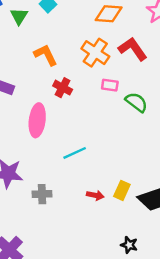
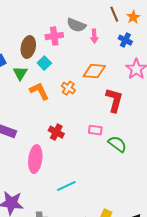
red L-shape: (133, 49) -> (114, 100), turned 50
orange cross: (95, 53) -> (68, 88), moved, size x0.6
orange L-shape: (46, 55) -> (39, 91), moved

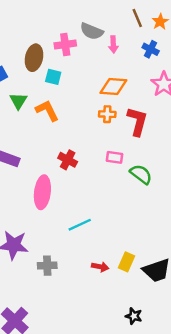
cyan square: (44, 63) -> (53, 77), turned -32
green triangle: (20, 73) -> (18, 101), moved
orange cross: (68, 88) -> (107, 114), moved, turned -32

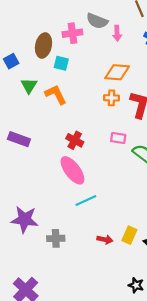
pink ellipse: (42, 192) -> (72, 170), moved, turned -44

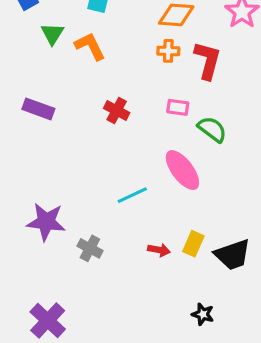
pink ellipse: (72, 170) -> (182, 170), moved
gray cross: (56, 238) -> (90, 248), turned 30

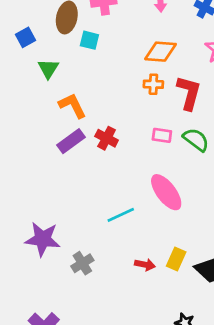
orange L-shape: (90, 46) -> (72, 106), moved
purple rectangle: (38, 109) -> (71, 141), moved, turned -56
green semicircle: (212, 129) -> (196, 140), moved
gray cross: (90, 248) -> (82, 263), turned 30

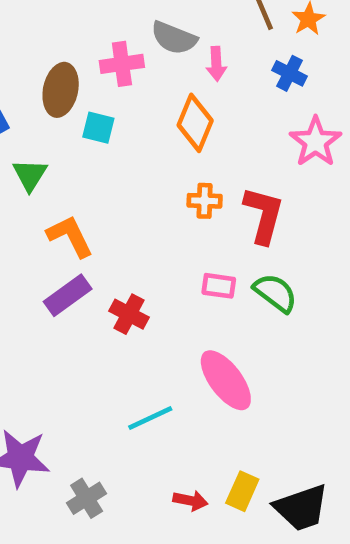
orange diamond: (161, 52) -> (195, 123), moved, turned -72
red cross: (107, 138) -> (129, 314), moved

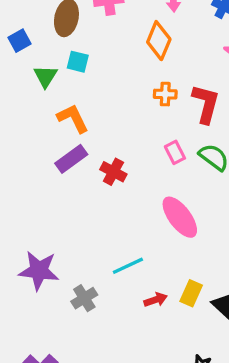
cyan square: (98, 128) -> (78, 62), moved
pink rectangle: (219, 286) -> (175, 152), turned 55
cyan line: (150, 418) -> (128, 266), moved
red arrow: (190, 501) -> (156, 300), turned -30

